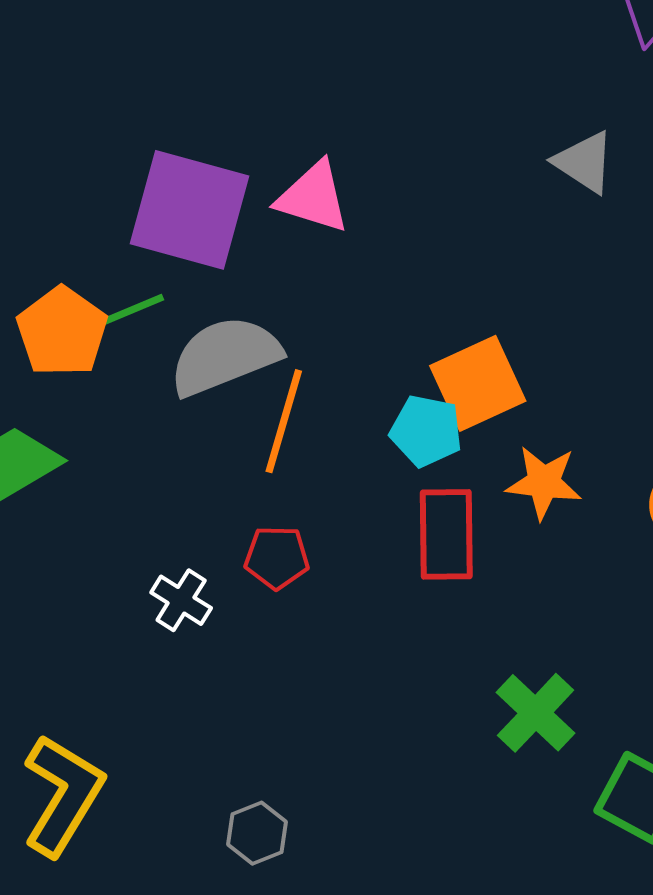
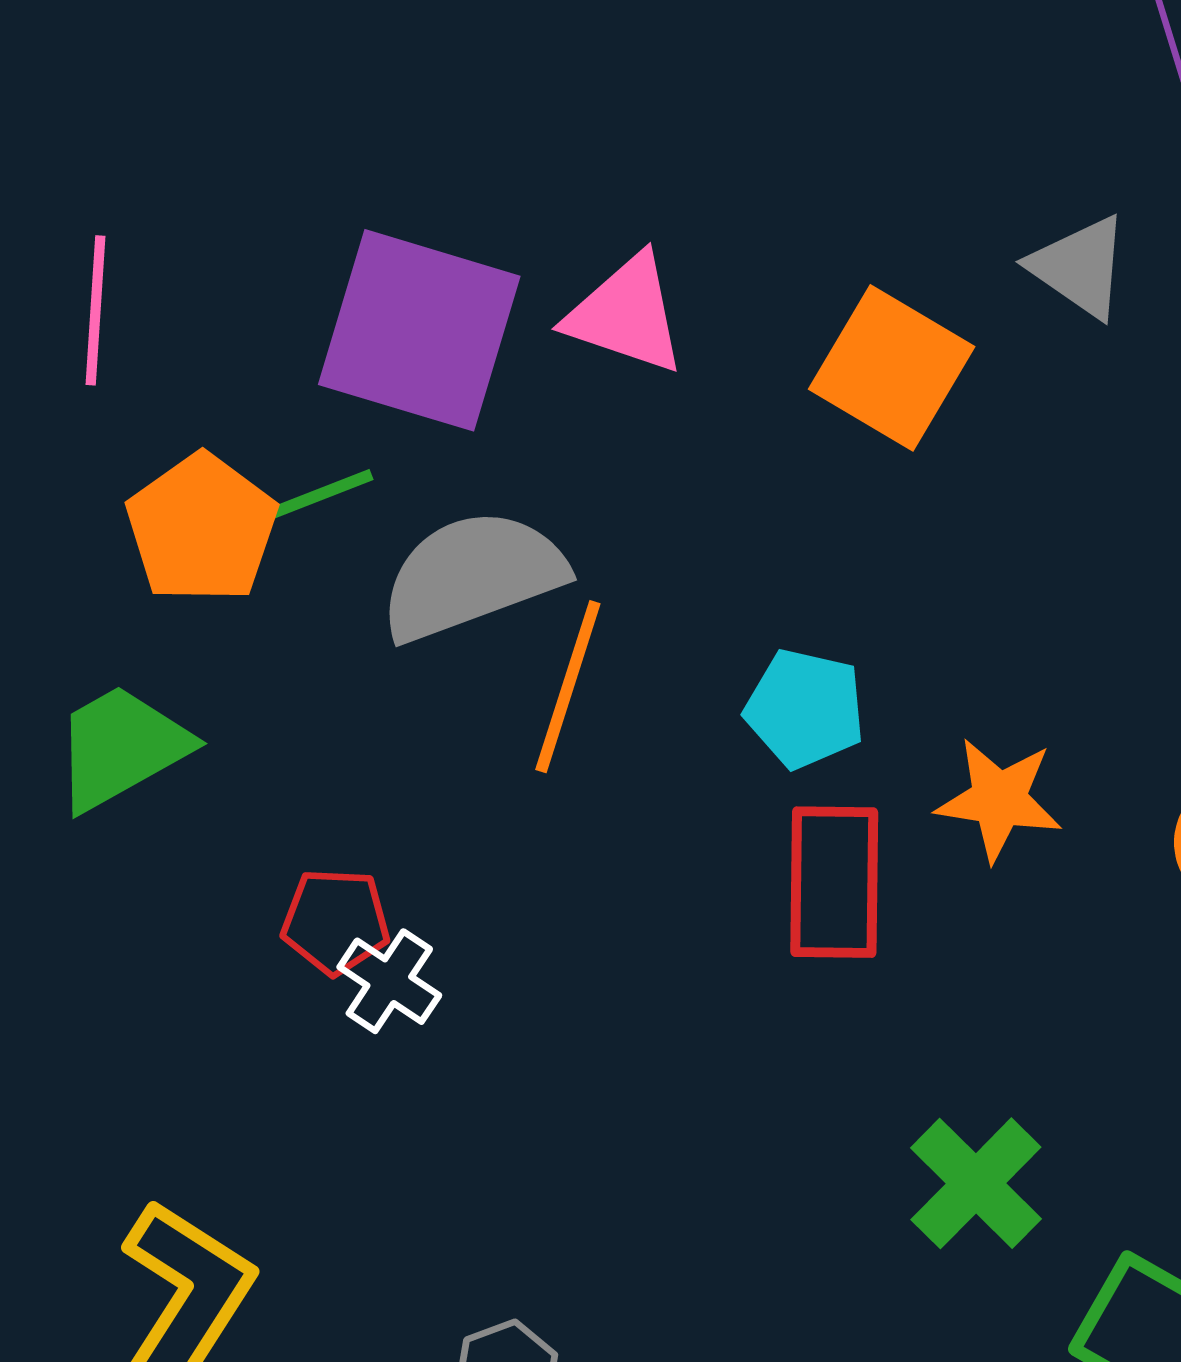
orange square: (478, 383) -> (892, 368), moved, turned -36
red pentagon: (277, 557) -> (336, 921), moved

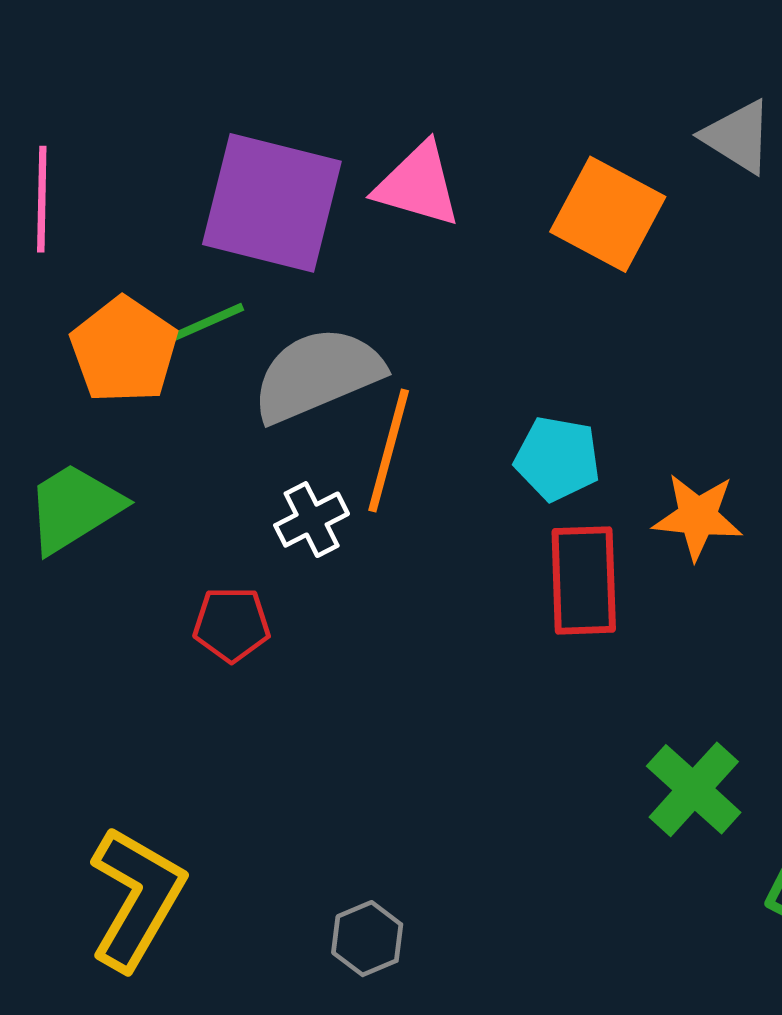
white cross: (389, 981) -> (312, 520), moved, turned 32

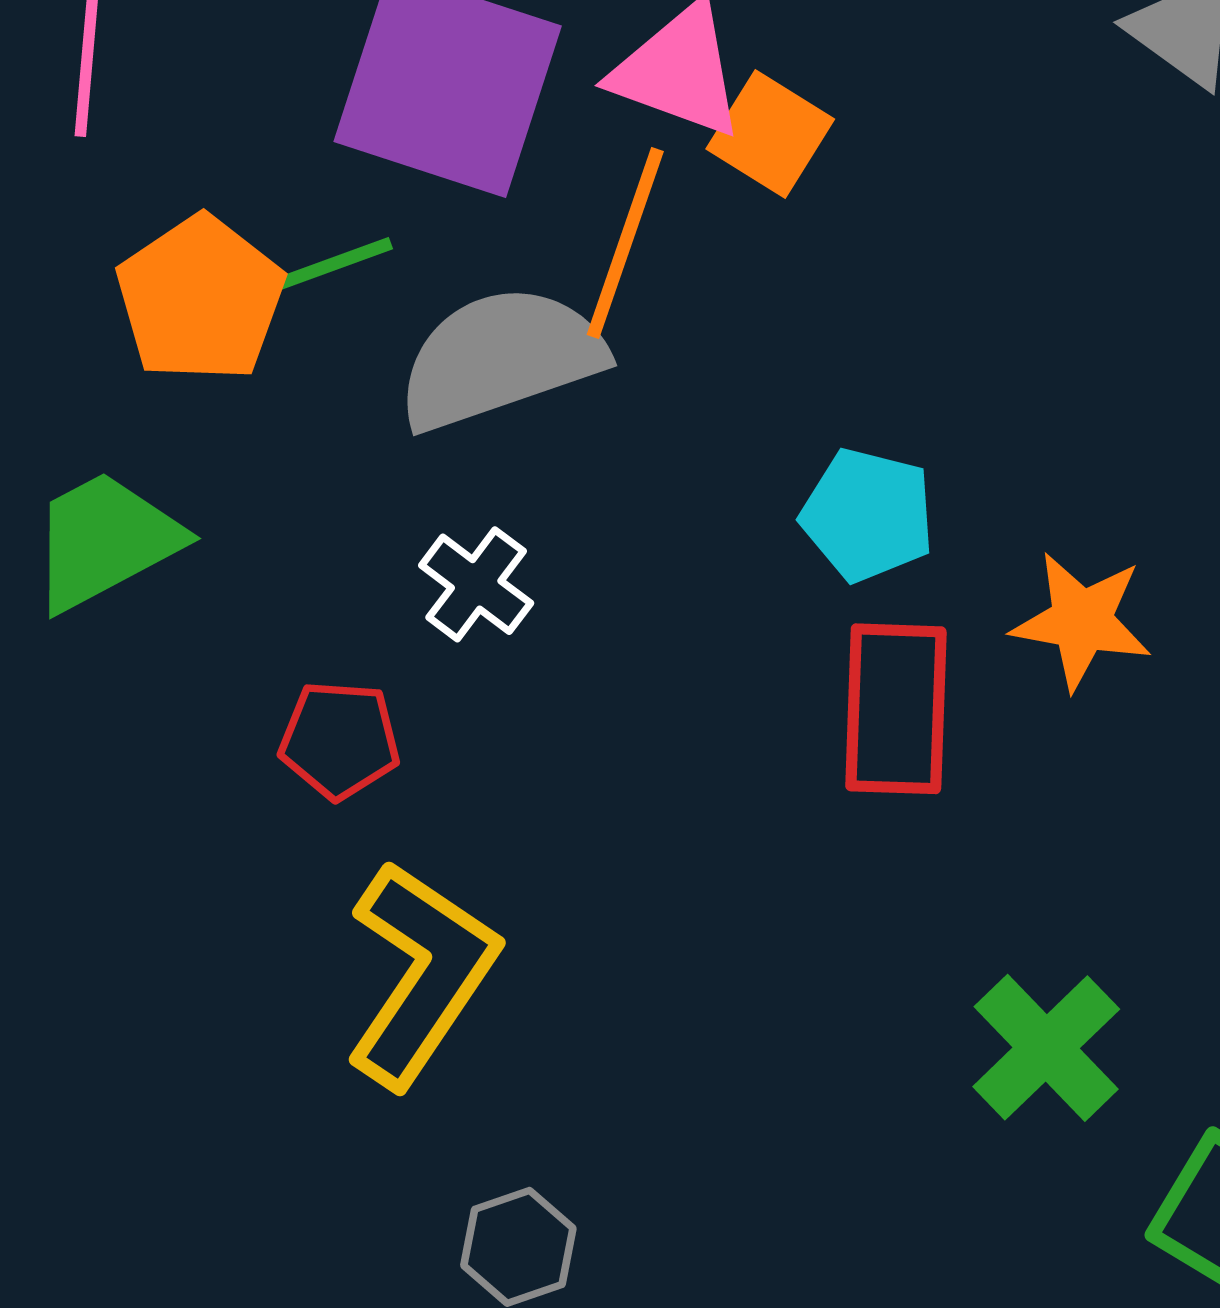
orange square: (608, 214) -> (770, 134), moved, size x0.7
orange line: (389, 450) -> (625, 243), moved
white cross: (312, 520) -> (476, 584), turned -30
yellow L-shape: (136, 898) -> (421, 974), moved

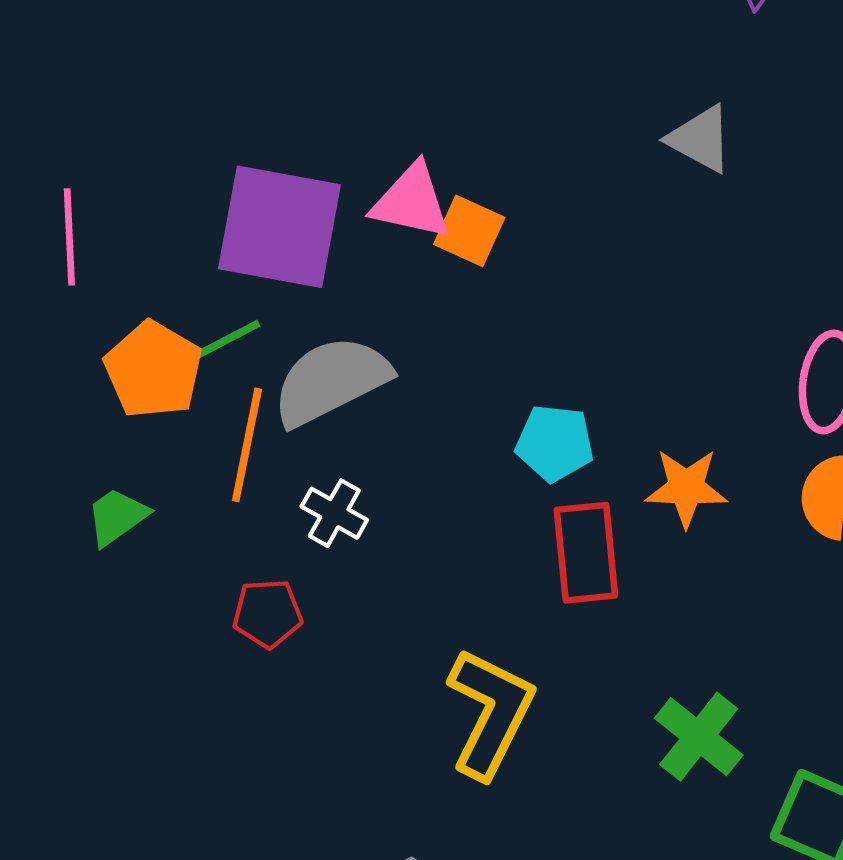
orange line: (625, 243) -> (247, 445), moved
green trapezoid: (105, 541) -> (117, 517), size x0.7
yellow L-shape: (421, 974) -> (490, 713), moved

